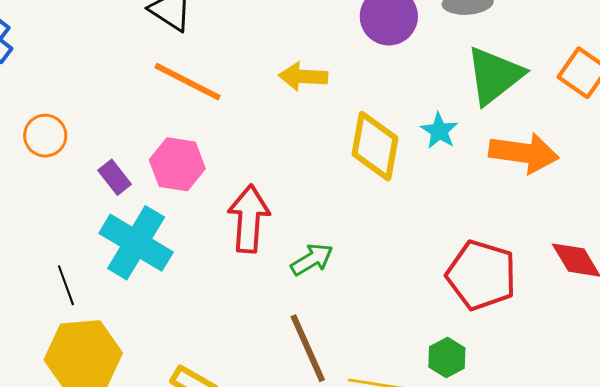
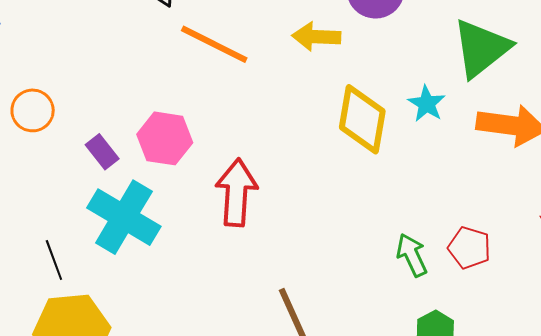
yellow arrow: (303, 77) -> (316, 37), moved
orange line: (188, 82) -> (214, 44), moved
green arrow: (312, 259) -> (412, 255), moved, turned -84
red pentagon: (481, 275) -> (469, 248), size x0.6

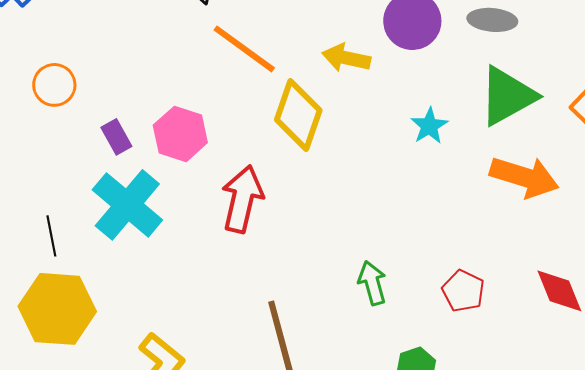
cyan star: (427, 104) -> (429, 126), moved
yellow diamond: (362, 119) -> (298, 115), moved
green arrow: (412, 255) -> (372, 283), moved

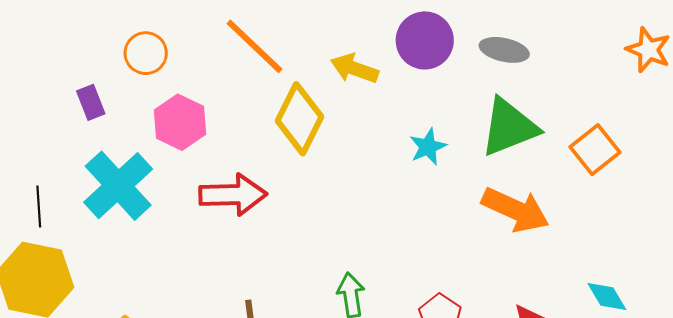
orange circle: (54, 85) -> (146, 53), moved
purple rectangle: (116, 137) -> (91, 102), moved
red arrow: (242, 199) -> (233, 195), turned 68

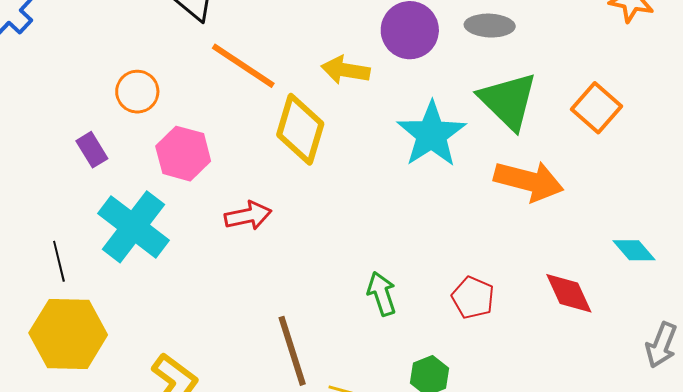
green triangle: (509, 127) -> (508, 101), turned -44
cyan star: (428, 147) -> (432, 134), size x1.8
red arrow: (233, 195) -> (248, 216), size x0.7

